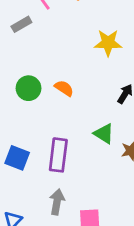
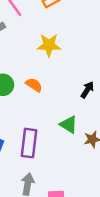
yellow star: (108, 43) -> (49, 45), moved

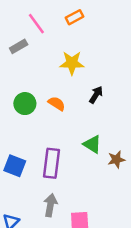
black arrow: (87, 90) -> (96, 95), moved

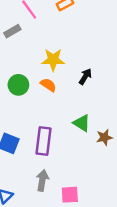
yellow star: (72, 63) -> (53, 60), moved

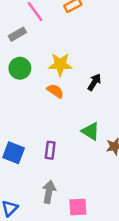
green circle: (18, 85) -> (20, 68), moved
purple rectangle: (43, 141) -> (50, 150), size x0.6

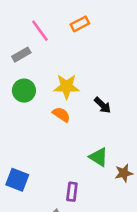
black arrow: (94, 82) -> (103, 105), turned 102
purple rectangle: (50, 150) -> (72, 192), moved

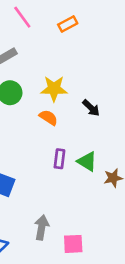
pink line: (40, 31) -> (22, 17), moved
purple rectangle: (72, 192) -> (59, 159), moved

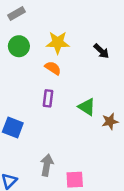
black arrow: (91, 108) -> (101, 51), moved
purple rectangle: (59, 159) -> (48, 98), moved

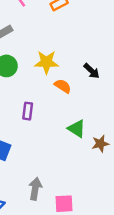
orange semicircle: (53, 68) -> (63, 86), moved
purple rectangle: (48, 98) -> (28, 111), moved

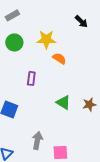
black arrow: (92, 71) -> (81, 21), moved
green triangle: (77, 129) -> (63, 102), moved

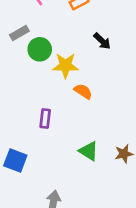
black arrow: (81, 21) -> (102, 41), moved
green circle: (14, 42) -> (40, 49), moved

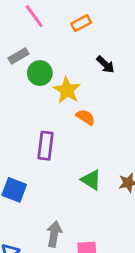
yellow star: (65, 66) -> (67, 90), turned 30
purple rectangle: (45, 118) -> (46, 146), size x1.4

